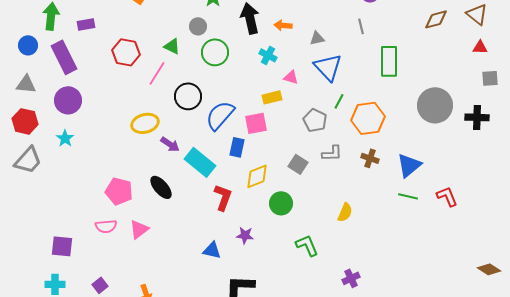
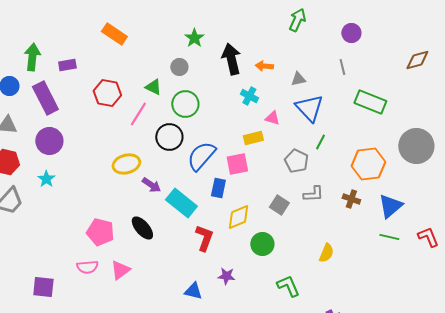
green circle: (215, 52) -> (185, 104), moved
green rectangle: (389, 61) -> (370, 102), turned -68
orange hexagon: (368, 118) -> (368, 164), moved

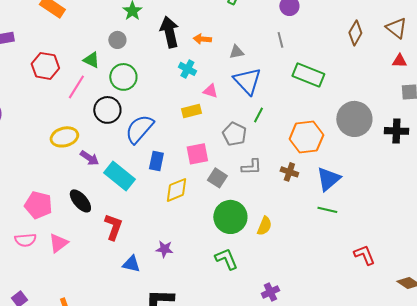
brown diamond: (417, 60) -> (355, 33), turned -45
pink square: (237, 164) -> (197, 154), moved
red L-shape: (428, 237) -> (364, 255), moved
red L-shape: (204, 238) -> (113, 227), moved
green circle: (262, 244) -> (230, 217), moved, size x1.4

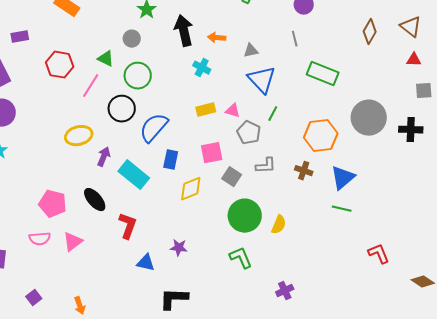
pink triangle: (210, 91) -> (233, 111), moved
purple arrow: (89, 158) -> (104, 157), turned -102

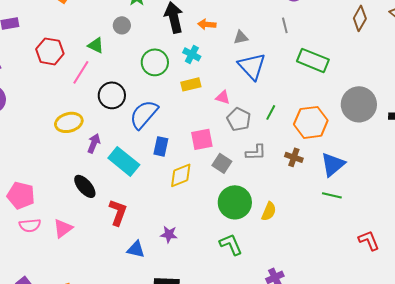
green circle: (138, 76) -> (155, 62), moved
yellow rectangle: (206, 110) -> (191, 84), moved
green line: (273, 114) -> (271, 112), moved
pink pentagon: (53, 204) -> (21, 195), moved

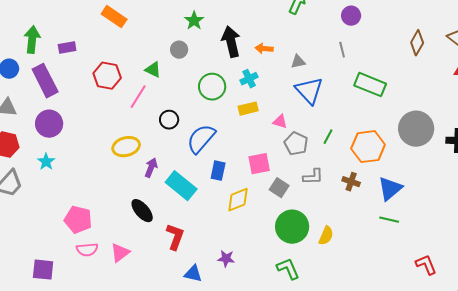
cyan cross: (192, 54) -> (249, 79), turned 36
black circle: (112, 95) -> (169, 120), size x0.7

